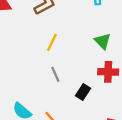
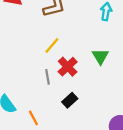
red cross: (108, 72) -> (68, 67), moved, turned 30

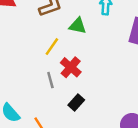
green triangle: (100, 56) -> (78, 26), moved, turned -42

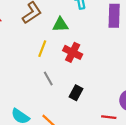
red cross: (71, 67) -> (73, 52), moved

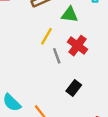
gray line: (48, 79) -> (57, 56), moved

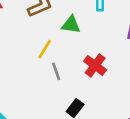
red cross: (77, 46) -> (95, 65), moved

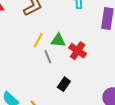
green triangle: (71, 25) -> (58, 40), moved

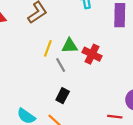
black rectangle: (64, 84) -> (63, 96), moved

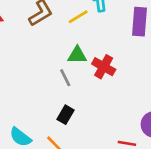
yellow line: (48, 48) -> (78, 17), moved, turned 35

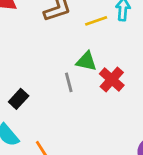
black rectangle: (65, 115) -> (19, 99), moved

